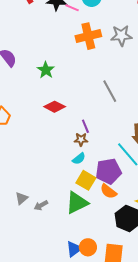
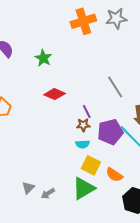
gray line: (110, 91) -> (115, 87), moved
cyan semicircle: (79, 159) -> (82, 144), turned 40
purple pentagon: (108, 171) -> (110, 132), moved

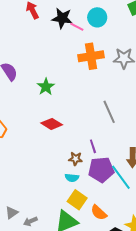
gray line: (115, 87) -> (109, 112), moved
purple line: (87, 111) -> (93, 146), moved

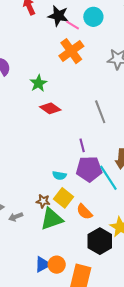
orange cross: (91, 56) -> (71, 51), moved, turned -30
red diamond: (52, 124) -> (50, 108), moved
brown star: (76, 159) -> (43, 201), moved

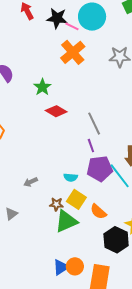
cyan circle: (93, 17) -> (92, 17), size x1.4
gray line: (100, 112) -> (94, 124), moved
gray arrow: (16, 217) -> (31, 182), moved

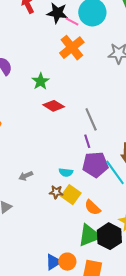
brown star: (56, 204) -> (56, 192), moved
green triangle: (66, 221) -> (89, 235), moved

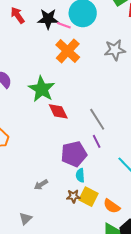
green star: (41, 81) -> (42, 89), size x1.5
red diamond: (54, 106) -> (58, 111), turned 40
purple pentagon: (95, 165) -> (74, 154), moved
cyan semicircle: (66, 172) -> (80, 175), turned 88

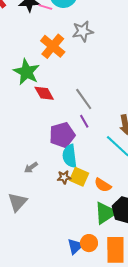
gray star: (115, 50) -> (83, 31), moved
orange cross: (68, 51) -> (53, 46), moved
cyan semicircle: (80, 175) -> (70, 156), size x1.6
gray triangle: (26, 219) -> (17, 202), size x1.5

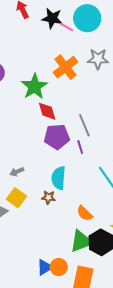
purple pentagon: (62, 135) -> (57, 137), moved
gray arrow: (31, 167) -> (17, 172), moved
yellow square: (79, 177) -> (16, 198), moved

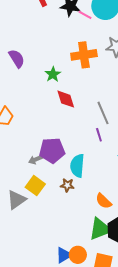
orange cross: (66, 67) -> (84, 55), turned 30
green star: (34, 86) -> (53, 74), size x0.6
purple pentagon: (57, 137) -> (52, 150), moved

